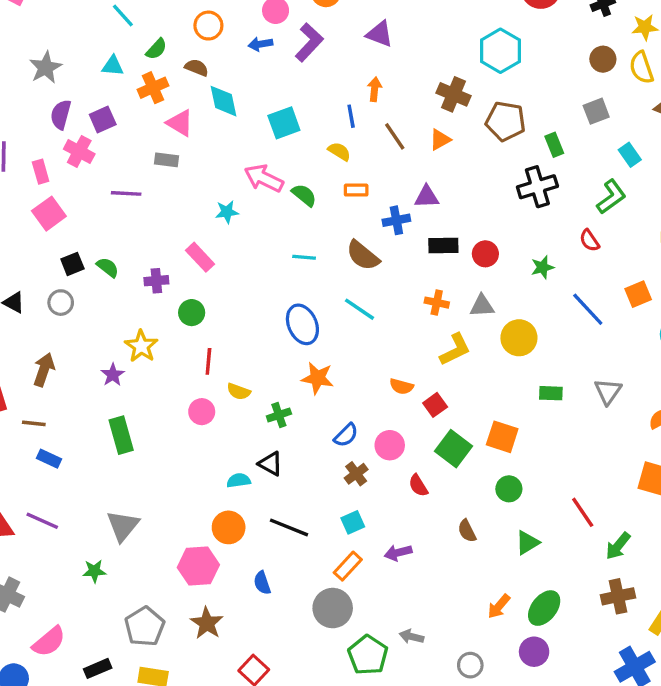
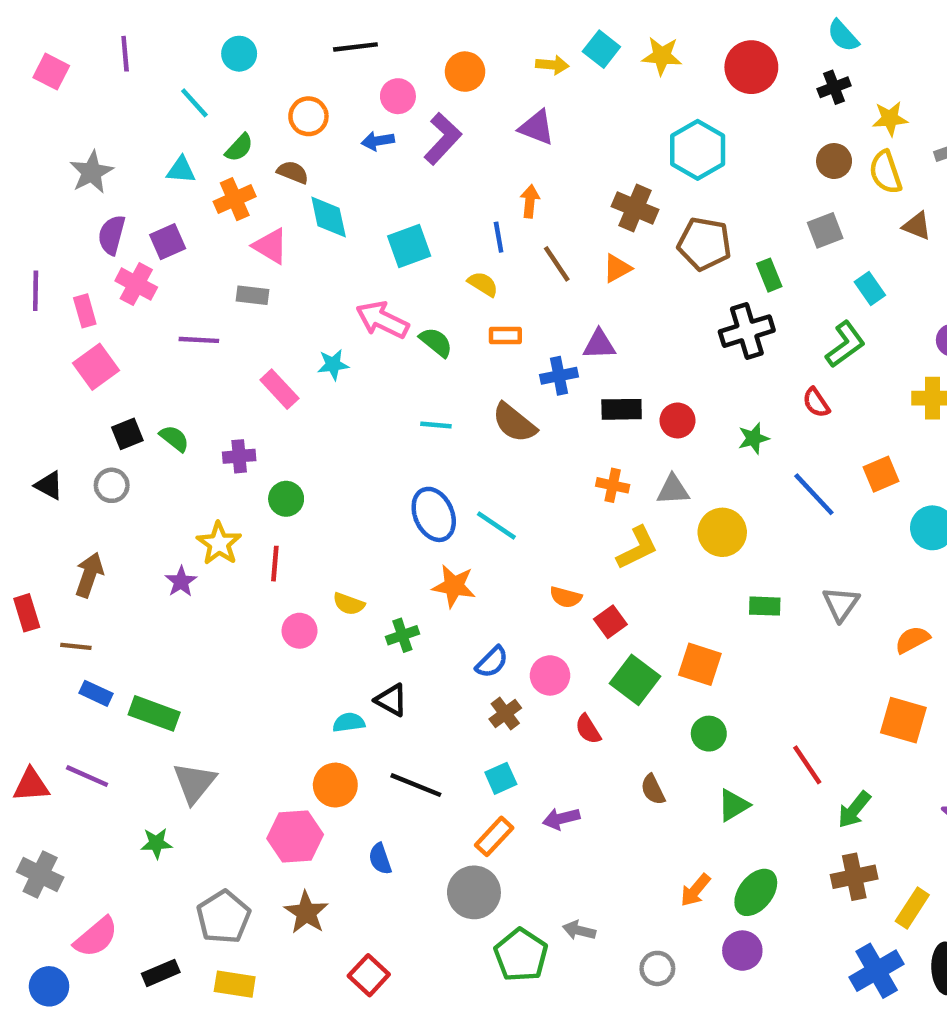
pink rectangle: (200, 257) -> (279, 389), moved
cyan line: (359, 309) -> (496, 526), moved
red line: (208, 361) -> (275, 564), moved
green rectangle: (121, 435) -> (154, 713), moved, turned -54

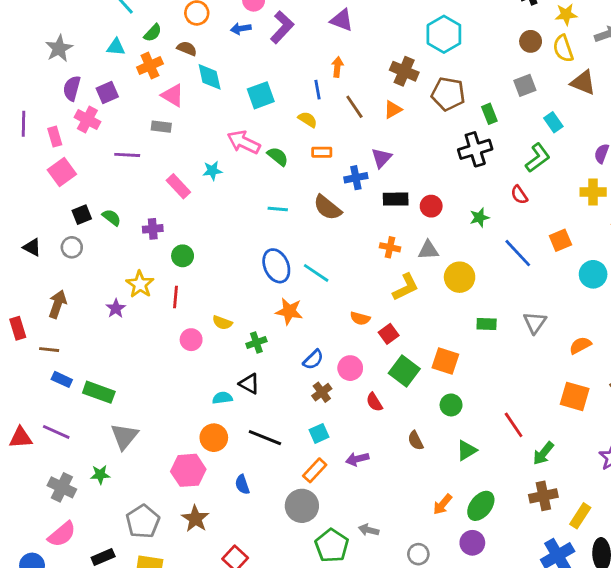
brown triangle: (917, 226) -> (583, 83), size x1.4
purple triangle: (599, 344) -> (381, 158), turned -45
gray cross: (40, 875) -> (62, 487), moved

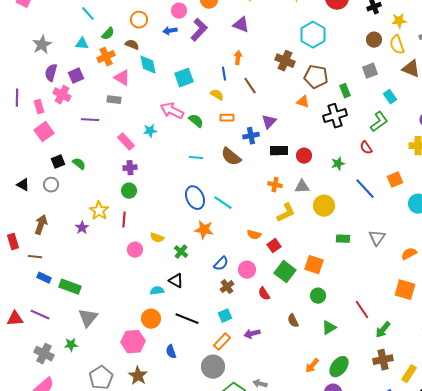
orange triangle: (393, 110) -> (303, 102), moved, turned 48
purple cross: (153, 229) -> (130, 168), moved
green cross: (256, 342) -> (181, 252), turned -32

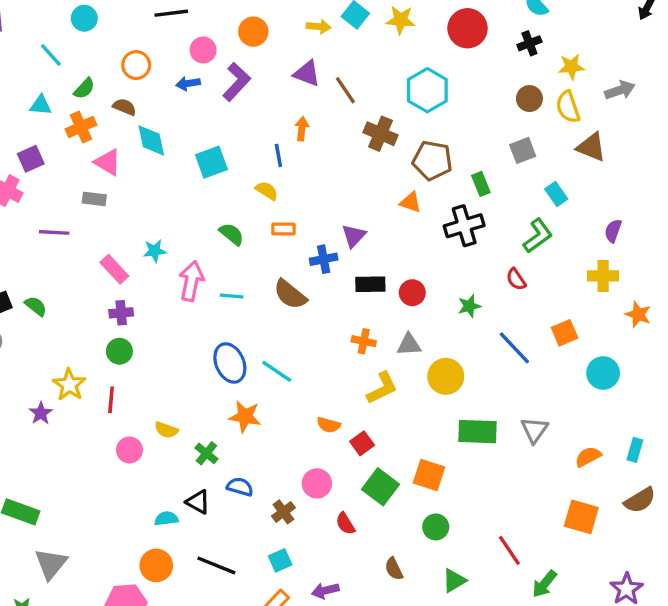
brown line: (250, 86) -> (345, 90), moved
pink arrow: (172, 111) -> (191, 281), moved, turned 75
green rectangle: (343, 239) -> (478, 432), size x1.6
blue semicircle: (221, 264) -> (240, 487), moved, turned -119

